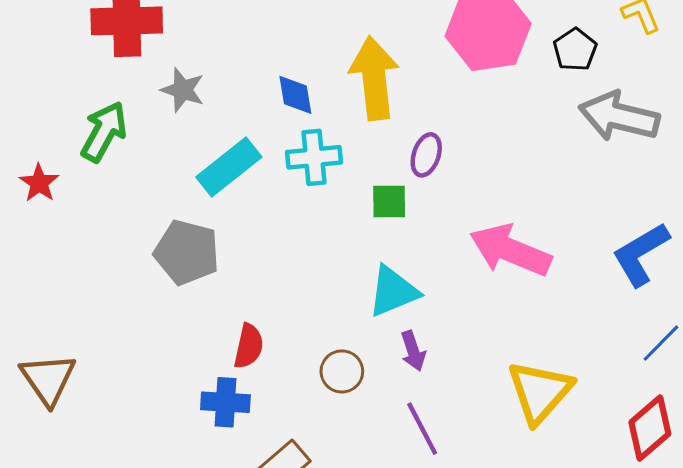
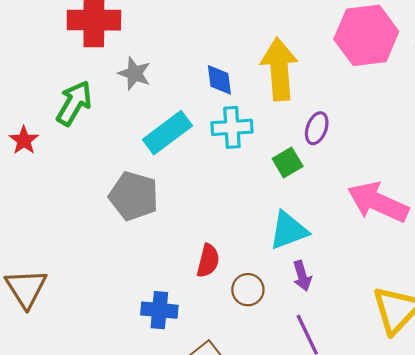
green square: (389, 202) -> (288, 163), turned -32
red semicircle: (249, 346) -> (208, 261), moved

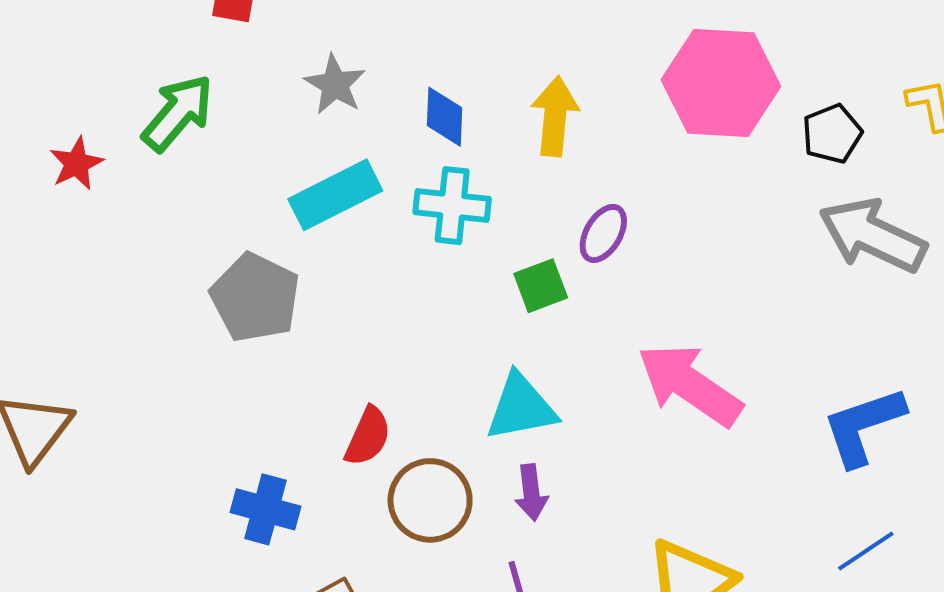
yellow arrow: (279, 69) -> (555, 116), size x0.7
gray star: (134, 73) -> (335, 85), moved
brown circle: (248, 290) -> (430, 500), size x1.4

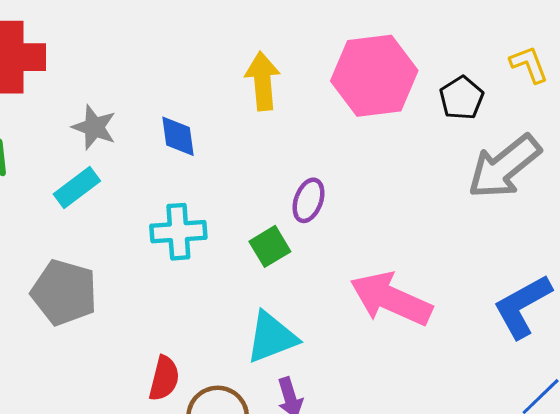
yellow arrow: (555, 116) -> (263, 81), moved
cyan rectangle: (335, 195) -> (77, 188), moved, size x0.7
cyan cross: (452, 206) -> (178, 232), moved
gray arrow: (872, 235) -> (504, 167), turned -54

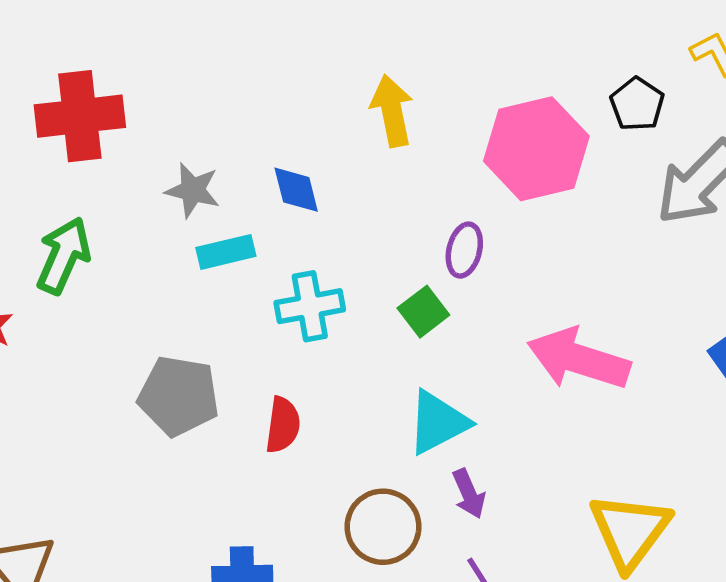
pink hexagon: (374, 76) -> (536, 149), moved
cyan rectangle: (77, 188) -> (226, 252), moved, turned 30
red semicircle: (164, 378) -> (283, 425), moved

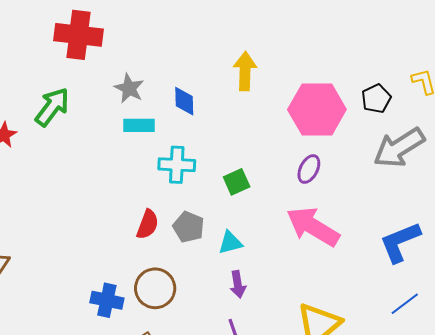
purple ellipse: (464, 250) -> (309, 169), moved
gray pentagon: (179, 396) -> (188, 227), moved, size x0.7
cyan triangle: (438, 422) -> (230, 243), size x0.7
brown circle: (383, 527) -> (155, 288), moved

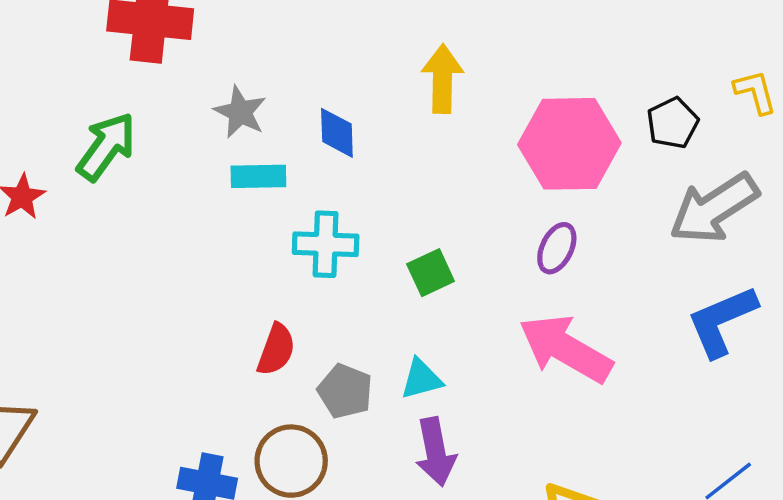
gray pentagon: (188, 227) -> (345, 391), moved
blue L-shape: (400, 242) -> (722, 321), moved
purple arrow: (238, 284) -> (436, 452), size x1.4

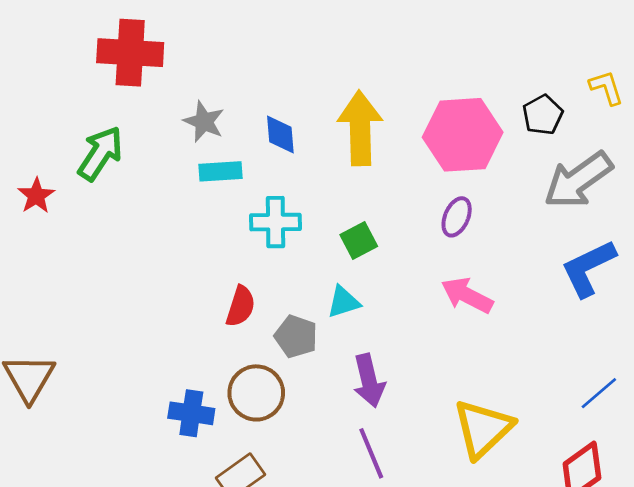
yellow arrow: (442, 79) -> (360, 128), moved, size x1.4
pink arrow: (566, 349) -> (467, 295), size x0.7
cyan triangle: (421, 379) -> (343, 302), moved

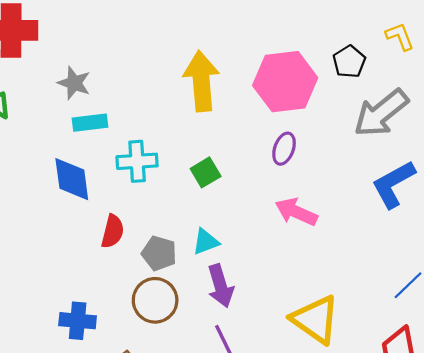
blue diamond: (280, 134) -> (72, 179), moved, size x1.4
cyan triangle: (343, 302) -> (206, 242), moved
brown circle: (256, 393) -> (155, 300), moved
yellow triangle: (483, 429) -> (315, 320), turned -38

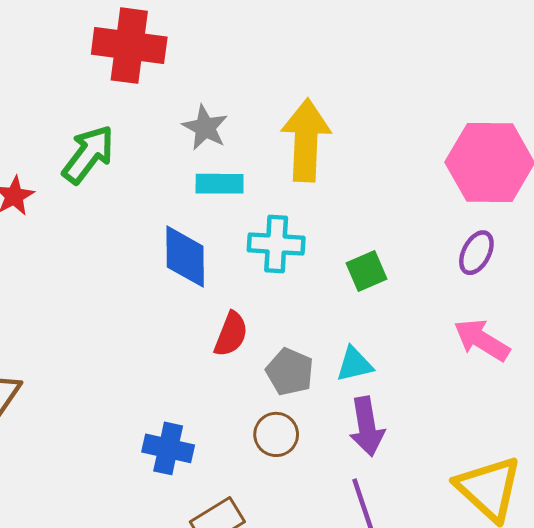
yellow arrow: (201, 81) -> (306, 140), moved
brown circle: (155, 300) -> (276, 434), size x0.7

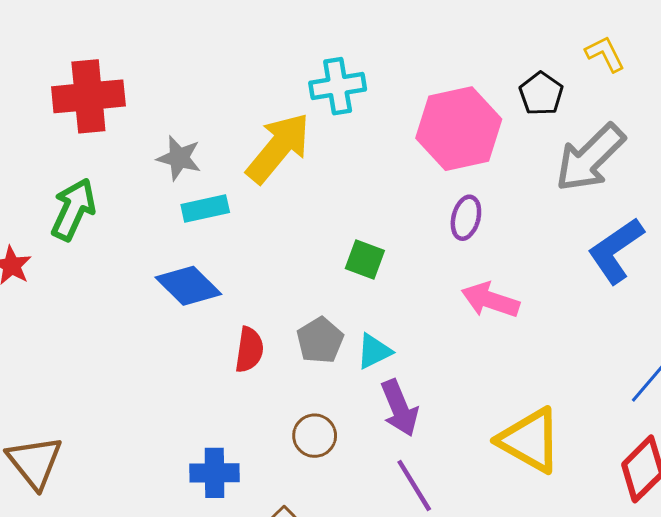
yellow arrow: (306, 140) -> (278, 148), turned 50
cyan cross: (276, 244) -> (338, 86), moved
blue diamond: (185, 257) -> (188, 286), turned -32
green square: (367, 271) -> (365, 260), turned -33
gray pentagon: (290, 372) -> (320, 340), moved, turned 30

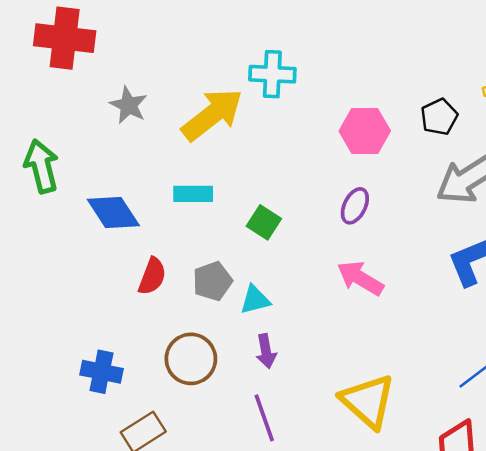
pink hexagon: (459, 129) -> (365, 131), size x0.7
green arrow: (73, 209) -> (41, 166), moved, turned -51
cyan rectangle: (205, 209) -> (193, 194), moved
purple arrow: (399, 408) -> (266, 351), size x0.7
brown circle: (315, 436) -> (191, 359), size x1.4

